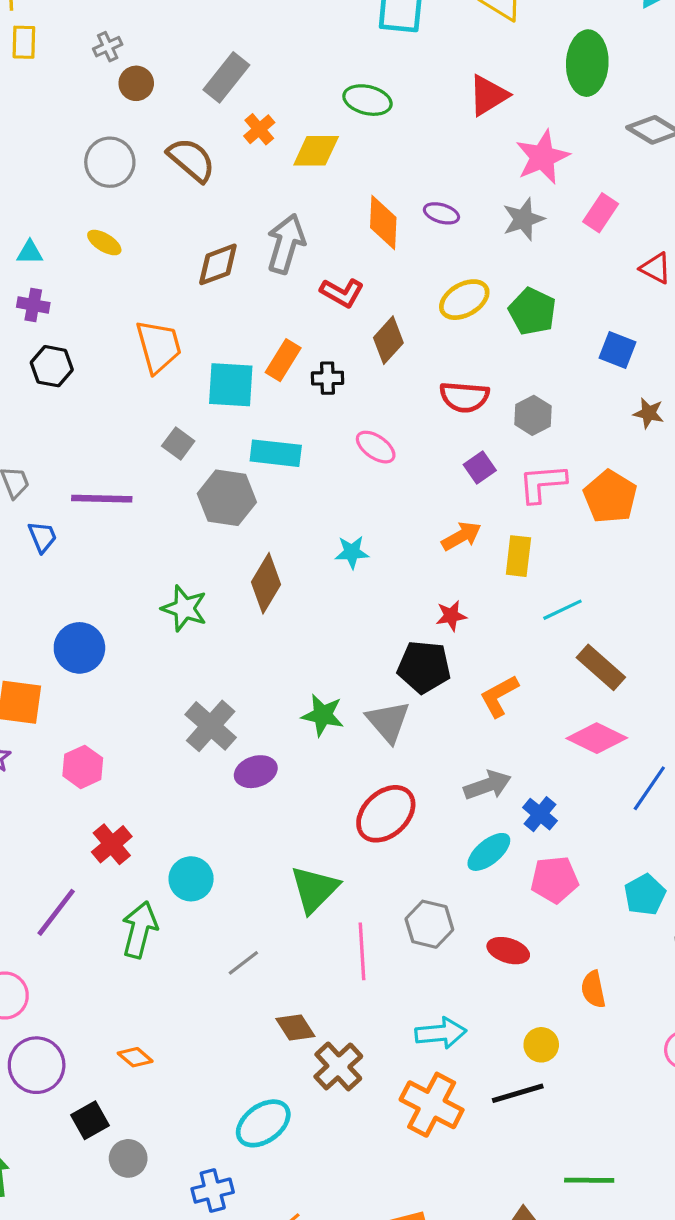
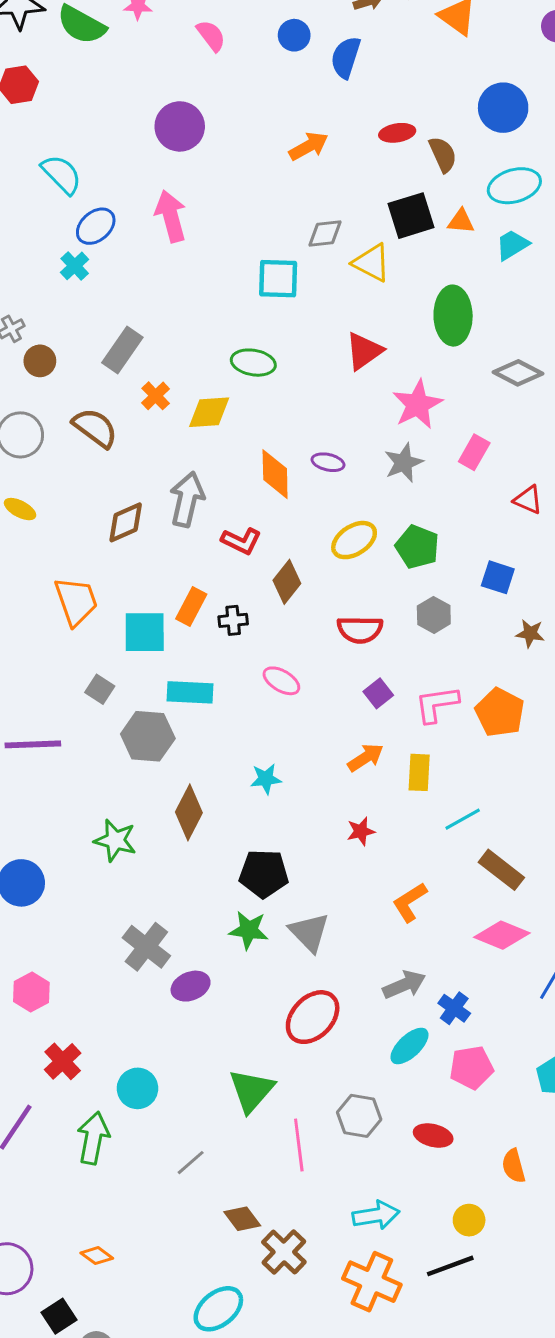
gray hexagon: (533, 415) -> (434, 615), moved
black pentagon: (424, 667) -> (264, 874), moved

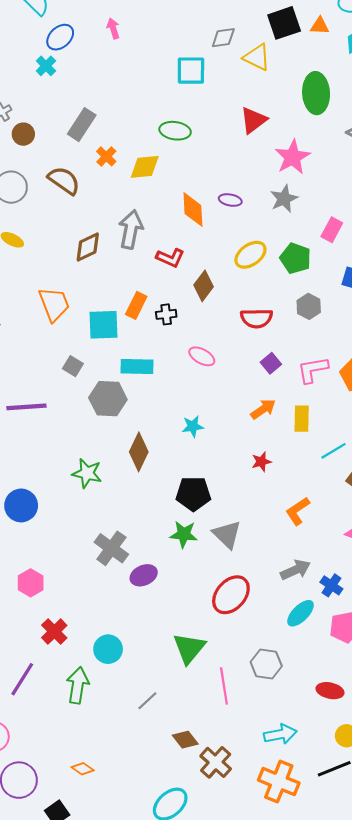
pink arrow: (171, 216) -> (113, 28), size x0.6
pink rectangle: (474, 452) -> (332, 230), moved
red ellipse: (433, 1135) -> (330, 691), moved

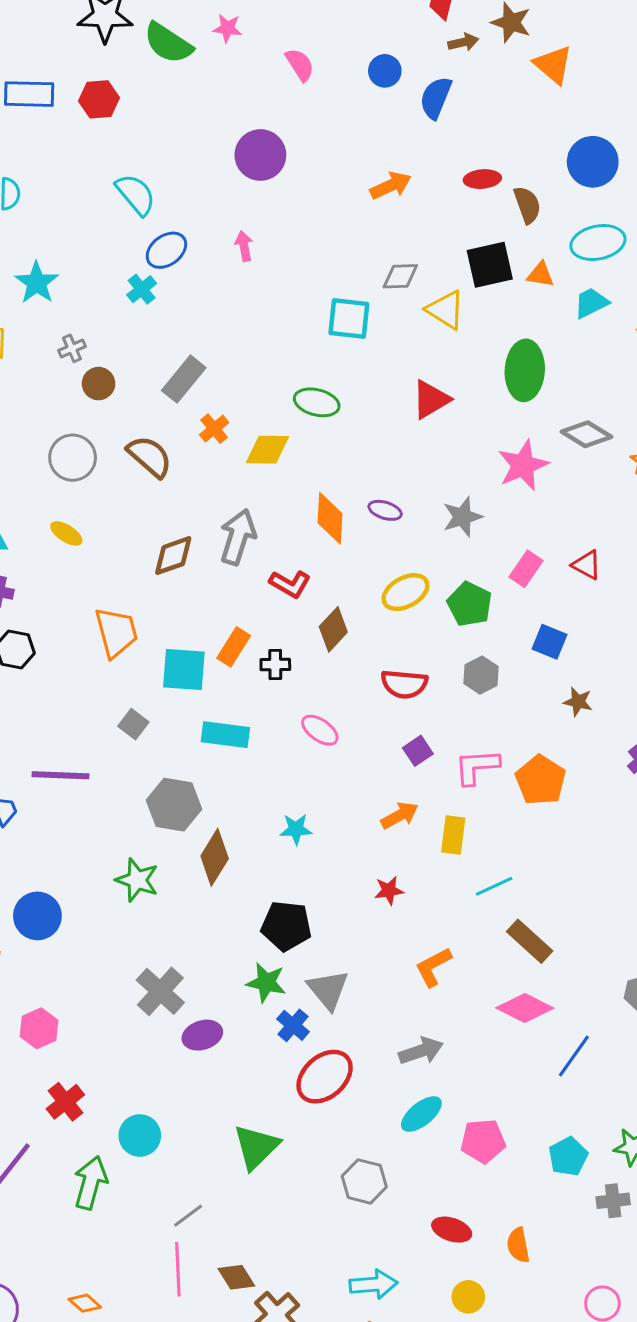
pink star: (293, 157) -> (523, 465), moved
gray hexagon: (108, 399) -> (174, 805), moved
blue cross: (331, 585) -> (293, 1025), moved
pink line: (224, 686) -> (178, 1269), moved

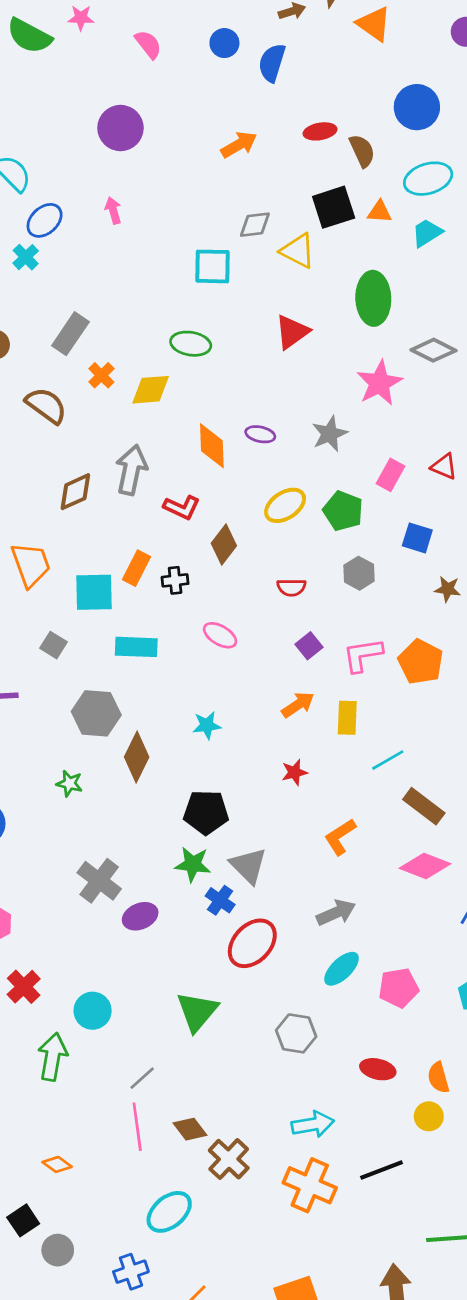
red semicircle: (404, 684) -> (291, 587), size x0.7
green star: (137, 880) -> (69, 783), size x0.7
yellow circle: (468, 1297) -> (429, 1116), moved

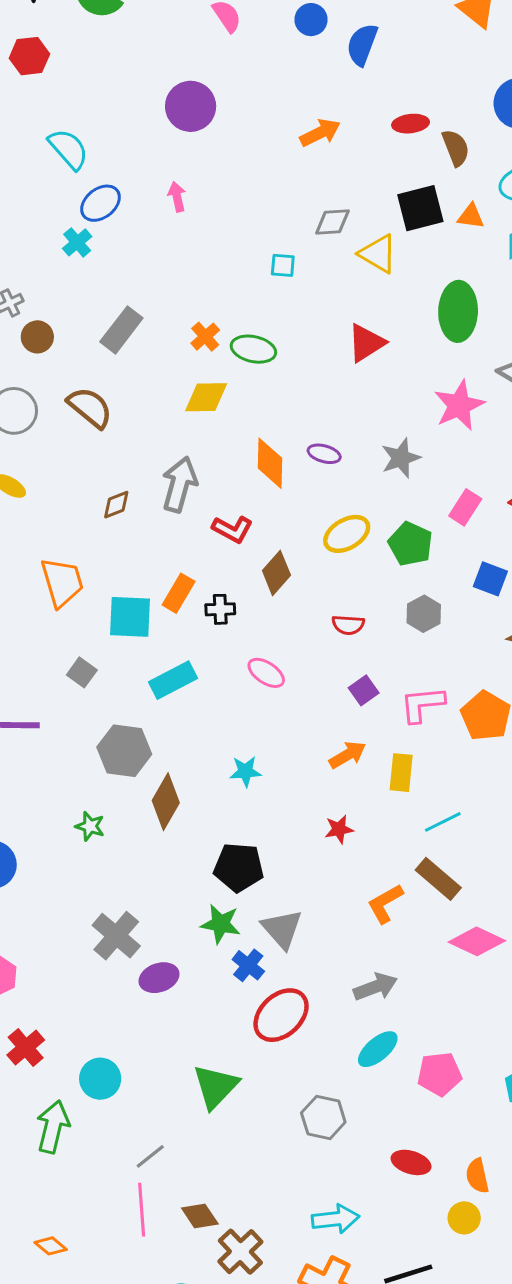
cyan square: (212, 266) -> (283, 265), size x0.6
orange cross: (101, 375) -> (205, 337), moved
brown diamond: (75, 492) -> (116, 505), size x0.7
cyan rectangle: (136, 647) -> (173, 680), turned -33
brown rectangle: (424, 806) -> (438, 879), moved

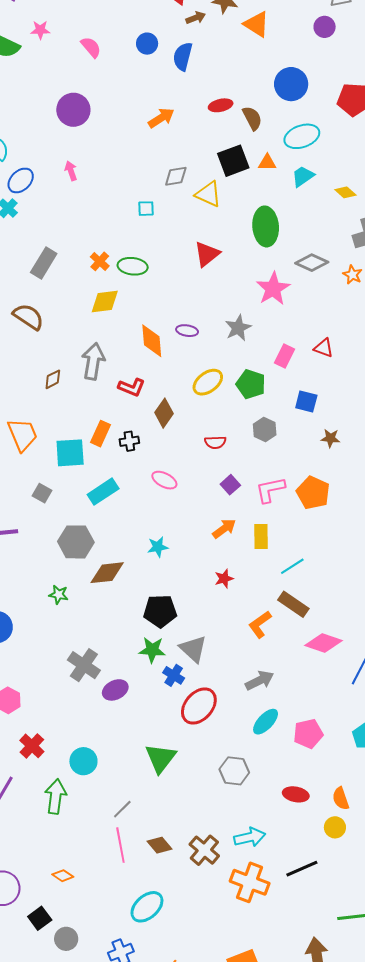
brown diamond: (166, 802) -> (107, 573), turned 60
brown cross: (240, 1252) -> (204, 850), moved

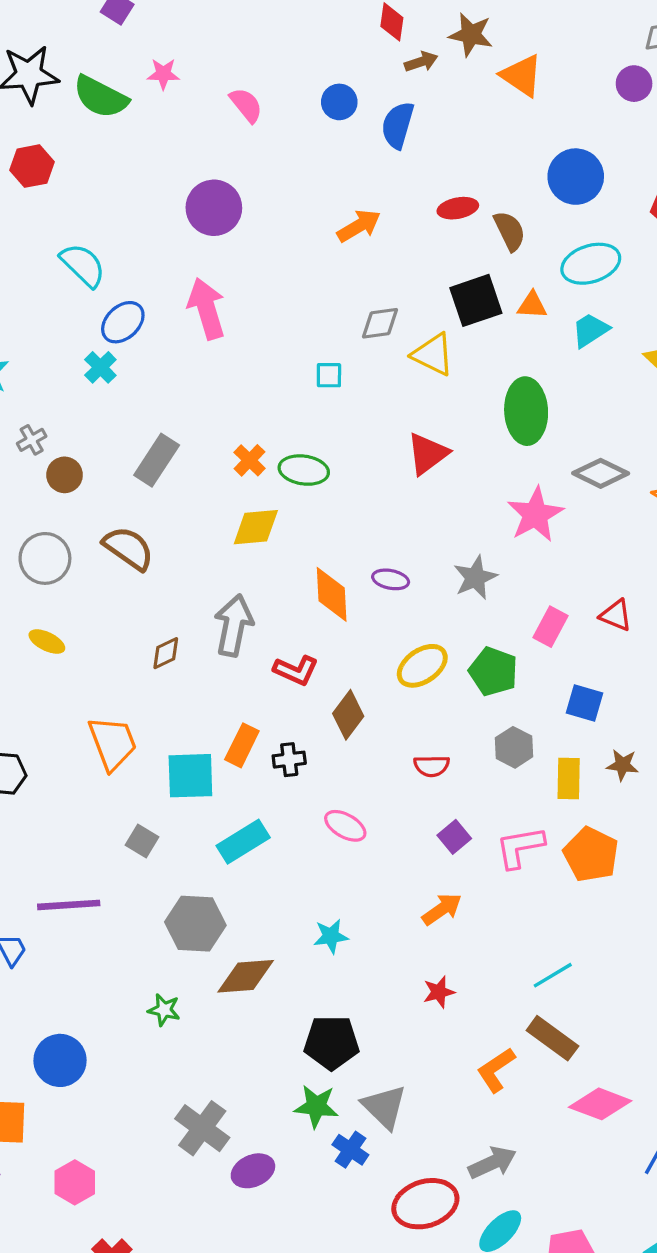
pink arrow: (71, 171) -> (207, 309), size x1.8
yellow rectangle: (261, 536) -> (569, 779), moved
red ellipse: (199, 706) -> (425, 1204), moved, turned 30

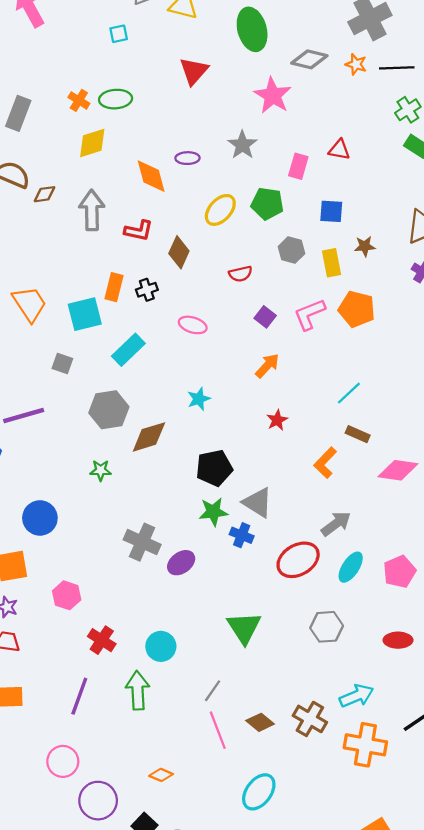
brown diamond: (166, 653) -> (45, 194), moved, turned 30
brown rectangle: (552, 1038) -> (358, 434), size x0.7

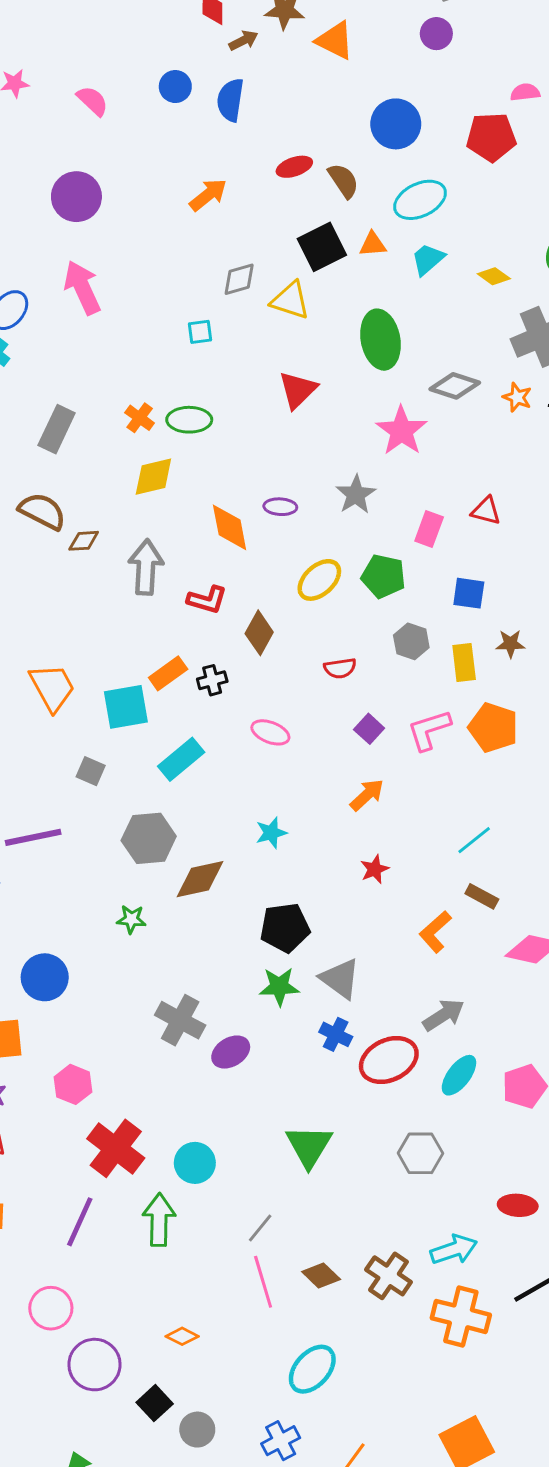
orange rectangle: (114, 287) -> (168, 673), turned 36
blue cross: (242, 535) -> (336, 1034), moved
red cross: (102, 640) -> (116, 1148), size x1.5
red ellipse: (398, 640) -> (518, 1205), moved

